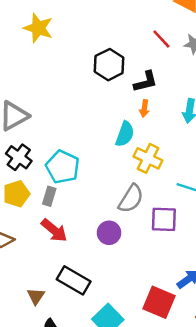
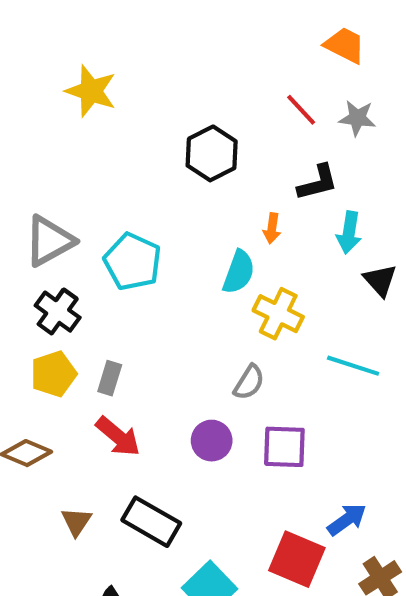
black L-shape: (146, 82) -> (318, 183), moved
cyan pentagon: (63, 167) -> (133, 262), moved
gray semicircle: (131, 199) -> (249, 382), size x0.7
purple square: (164, 219) -> (284, 447), moved
brown triangle: (36, 296) -> (76, 522), moved

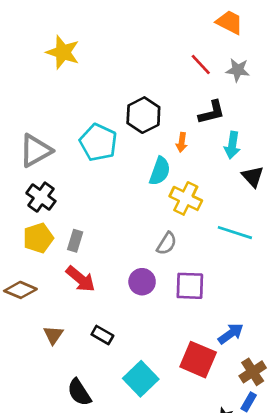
black hexagon: (212, 153) -> (143, 115), moved
cyan pentagon: (133, 262) -> (98, 142), moved
black rectangle: (151, 522) -> (102, 335), size x0.6

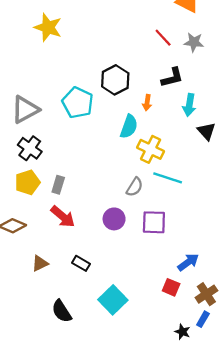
cyan line: (235, 233) -> (168, 178), moved
brown triangle: (53, 335) -> (40, 263), turned 30
red square: (198, 360) -> (171, 287), moved, size x0.6

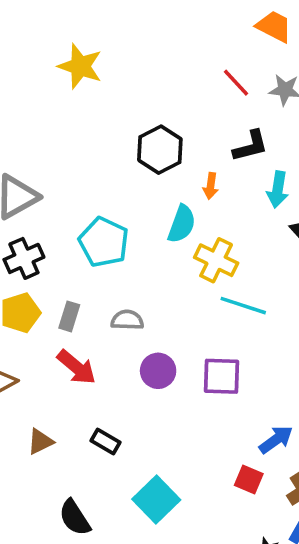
yellow star: (48, 27) -> (80, 66), moved
cyan pentagon: (78, 103) -> (104, 242), moved
black cross: (30, 148) -> (24, 258), turned 30
gray semicircle: (135, 187) -> (127, 320), moved, turned -120

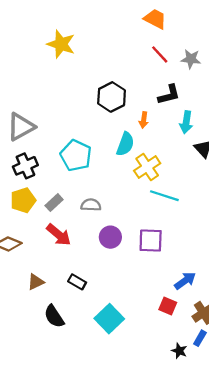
orange trapezoid: (274, 26) -> (155, 19), moved
yellow cross: (216, 260) -> (147, 167), turned 30
gray rectangle: (69, 316) -> (54, 203), turned 30
black semicircle: (75, 518) -> (54, 316), moved

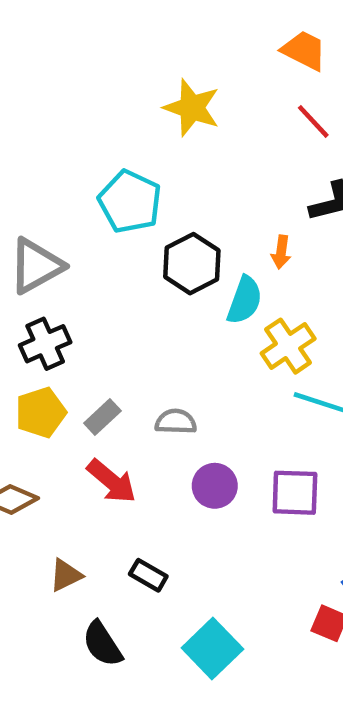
yellow star: (61, 44) -> (192, 108), moved
black hexagon: (112, 97) -> (192, 264), moved
cyan pentagon: (76, 156) -> (130, 202), moved

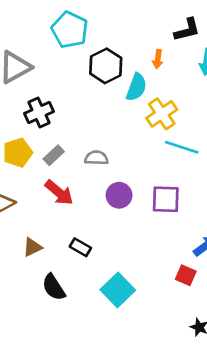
black cross: (45, 344) -> (39, 113), moved

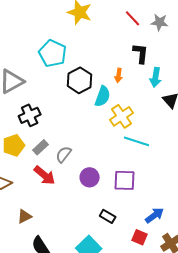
black L-shape: (187, 30) -> (141, 53), turned -70
gray semicircle: (96, 158) -> (64, 154), moved, turned -54
black rectangle: (80, 247) -> (108, 216), moved

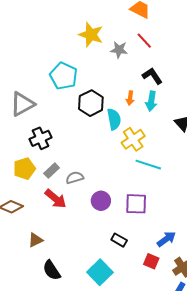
gray star: (160, 22) -> (119, 50), moved
black L-shape: (141, 53) -> (152, 76), turned -40
cyan arrow: (156, 77) -> (151, 101), moved
cyan semicircle: (103, 96) -> (114, 119), turned -30
gray semicircle: (64, 154) -> (75, 178), turned 36

